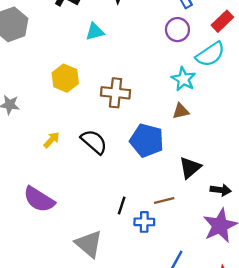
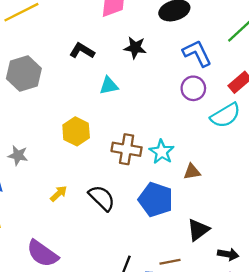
cyan star: (183, 79) -> (162, 152), moved

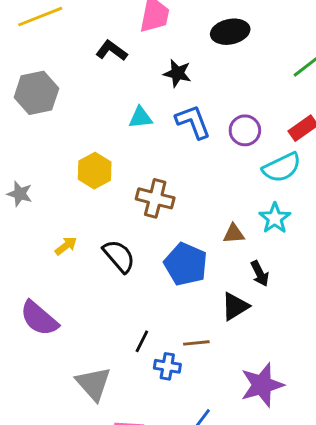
black L-shape: (82, 51) -> (112, 51), moved
blue L-shape: (197, 53) -> (193, 122), moved
cyan star: (162, 152) -> (275, 218), moved
black arrow: (228, 254) -> (260, 273), moved, turned 48

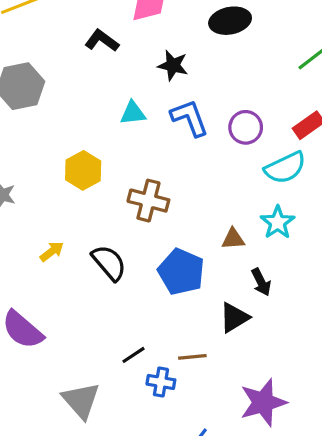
black line: (142, 341) -> (134, 355), turned 30

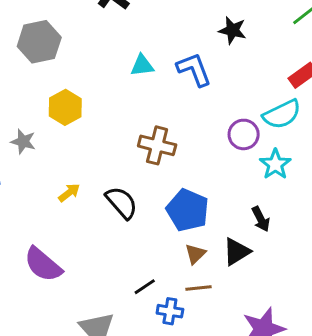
black star: (173, 65) -> (232, 30), moved
purple circle: (246, 127) -> (244, 134), moved
yellow hexagon: (83, 170) -> (65, 107), moved
brown triangle: (233, 239) -> (195, 254), moved, turned -40

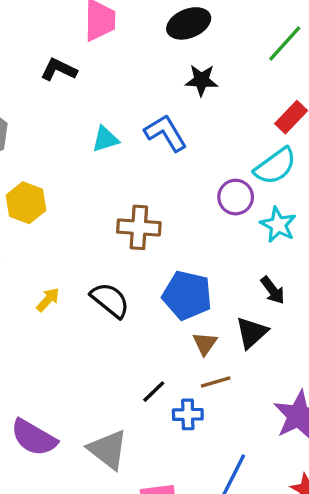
purple semicircle: (43, 265) -> (34, 438), moved

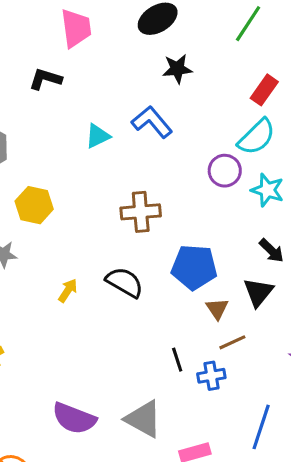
black line: (154, 392) -> (177, 360), turned -55

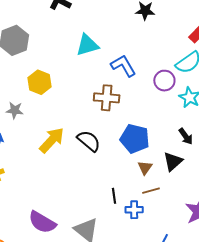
blue L-shape: (152, 122) -> (123, 66), moved
cyan triangle: (98, 136) -> (87, 45), size x1.4
yellow arrow: (68, 291) -> (52, 140), size x1.8

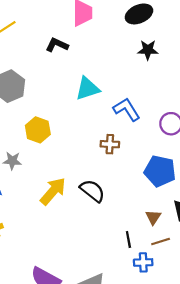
brown cross: (107, 98) -> (110, 144), size x0.7
blue pentagon: (135, 139) -> (160, 171), moved
black line: (114, 196) -> (128, 239), moved

